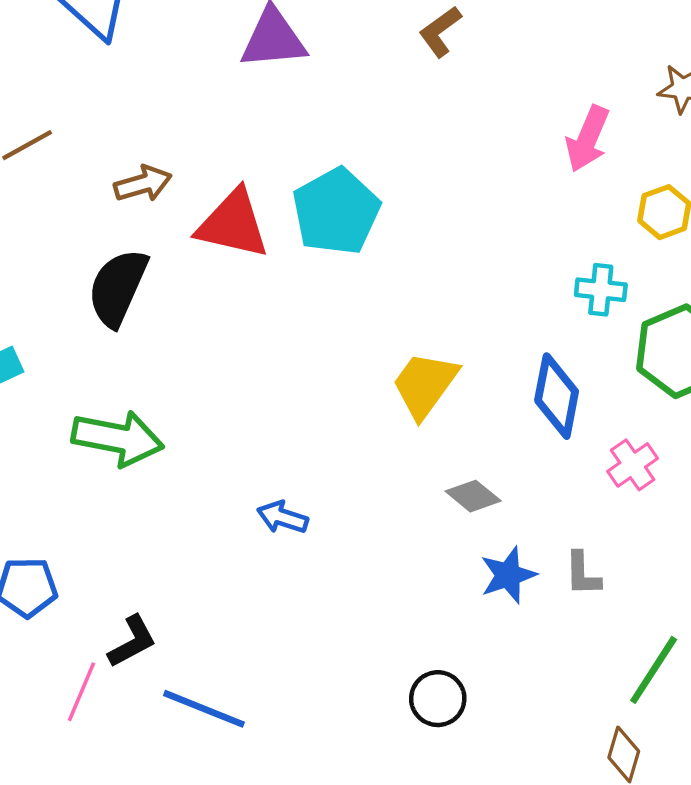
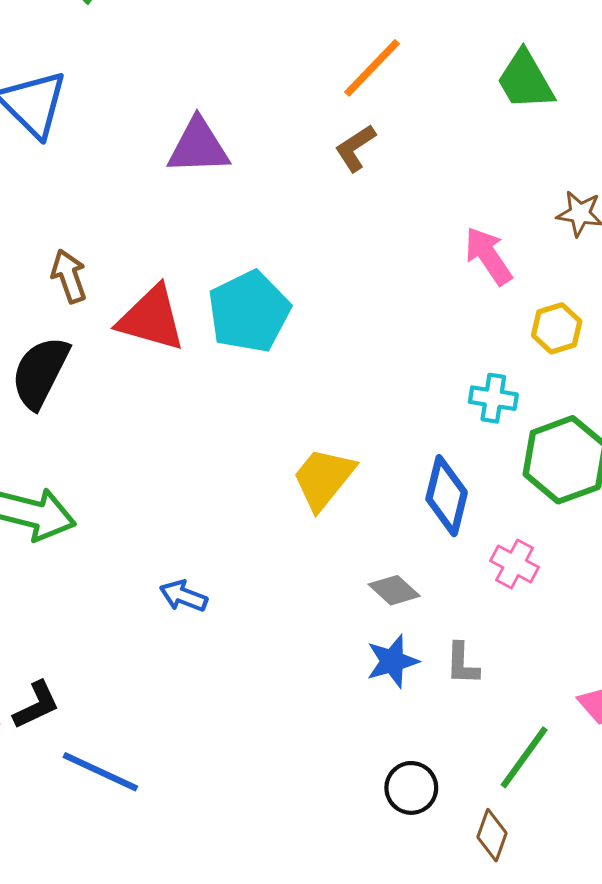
pink arrow: (588, 139) -> (488, 256), turned 120
brown arrow: (143, 184) -> (69, 276), turned -96
pink cross: (633, 465) -> (515, 564), turned -30
gray diamond: (473, 496) -> (394, 590), moved
black circle: (438, 699) -> (411, 788), moved

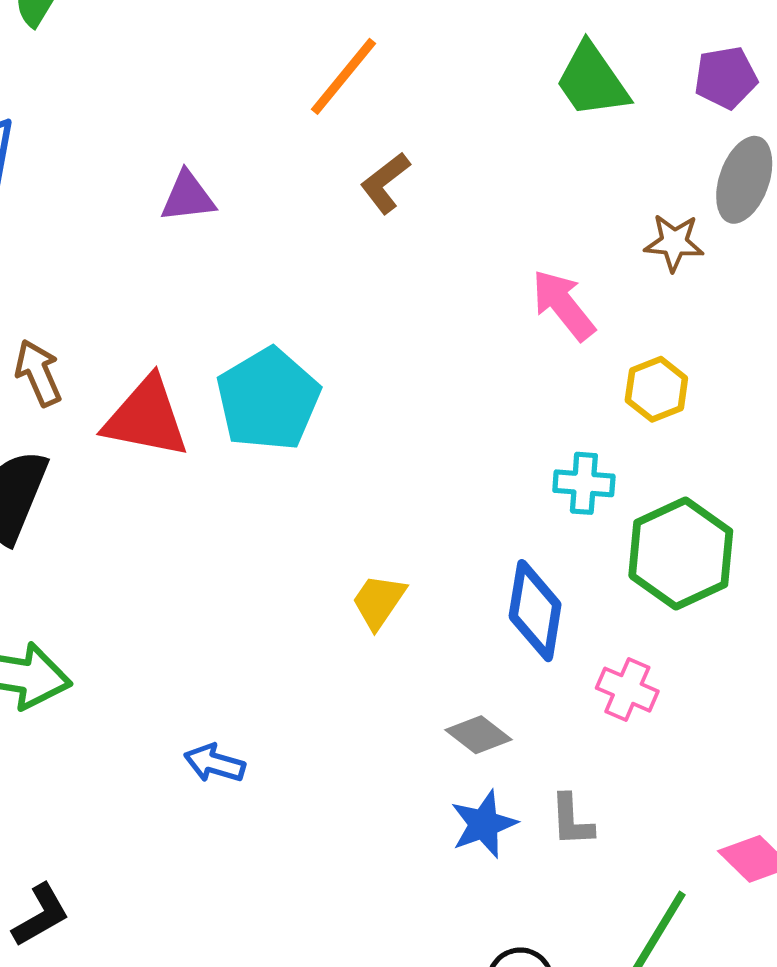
orange line: (372, 68) -> (343, 76), moved
purple triangle: (198, 146) -> (188, 197), size x0.7
yellow trapezoid: (323, 478) -> (379, 601), size x0.7

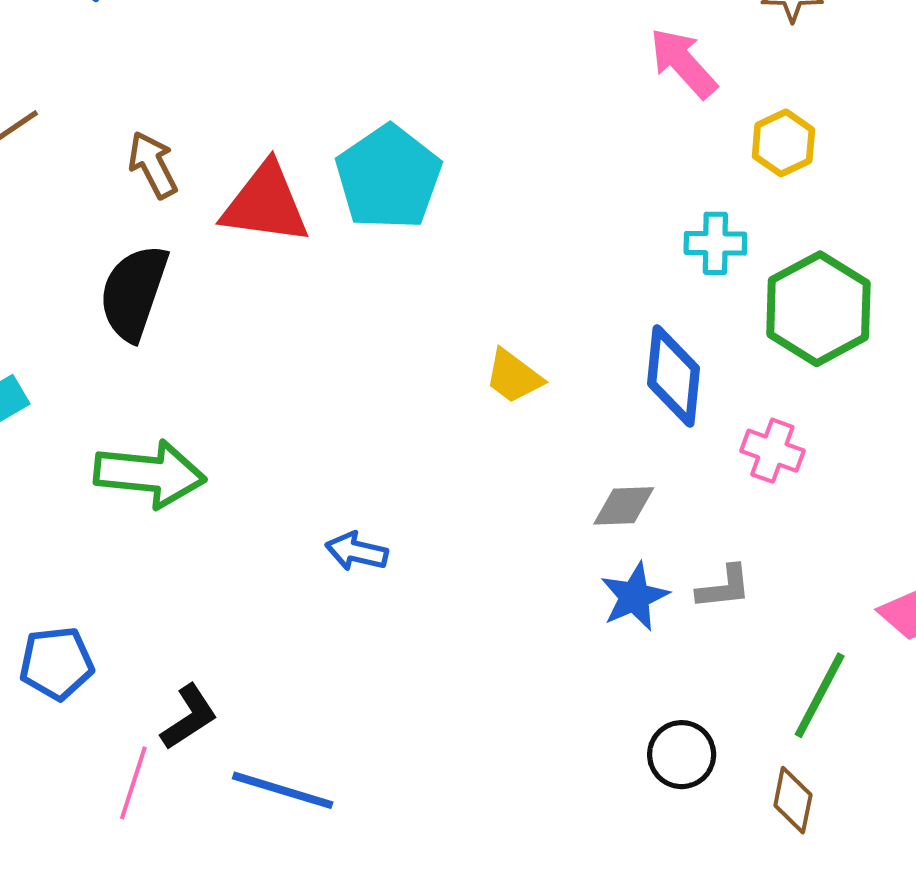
yellow trapezoid: (379, 601) -> (514, 376), turned -84
gray diamond: (479, 735) -> (624, 506), turned -36
gray L-shape: (572, 820) -> (724, 587), turned -90

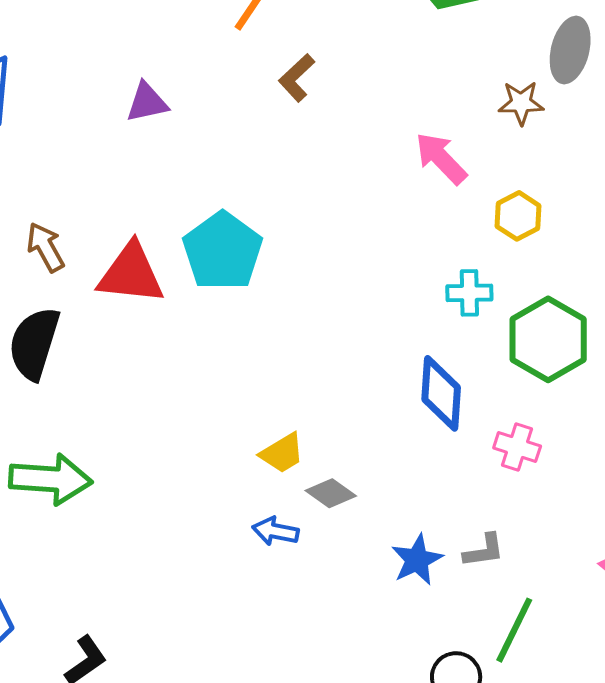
yellow trapezoid: (514, 376) -> (282, 453), moved, turned -66
gray diamond: (624, 506) -> (331, 493), moved, turned 39
blue arrow: (357, 551) -> (275, 531), moved
green line: (820, 695) -> (514, 630), moved

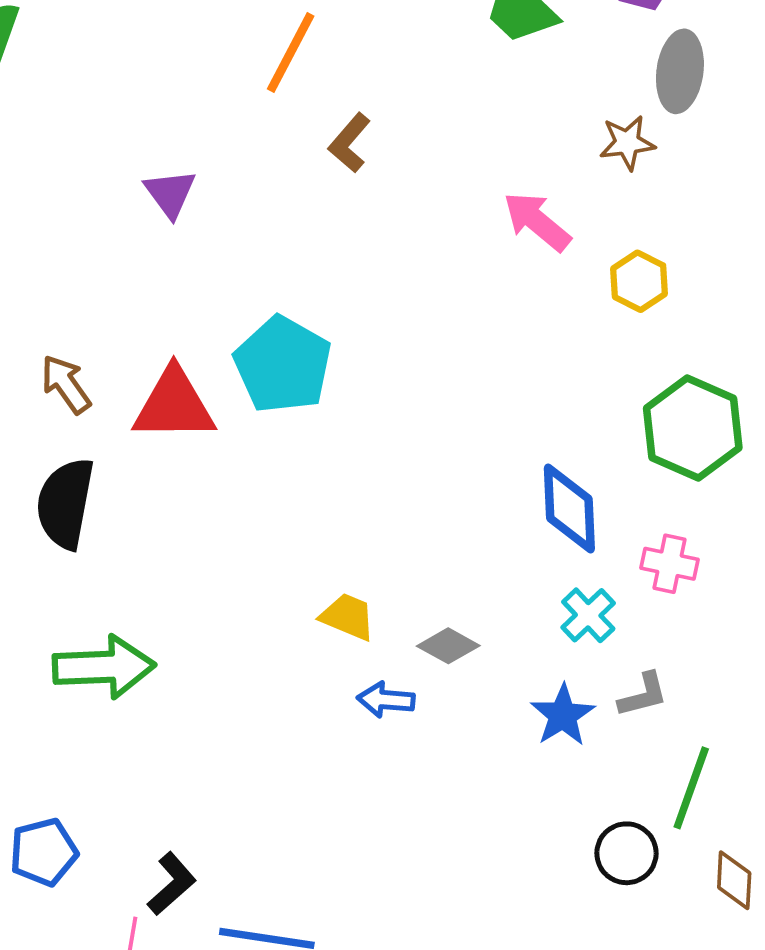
purple triangle: (147, 102) -> (170, 193), turned -48
cyan cross: (469, 293) -> (588, 615), moved, turned -36
yellow trapezoid: (282, 453) -> (348, 617), moved, turned -120

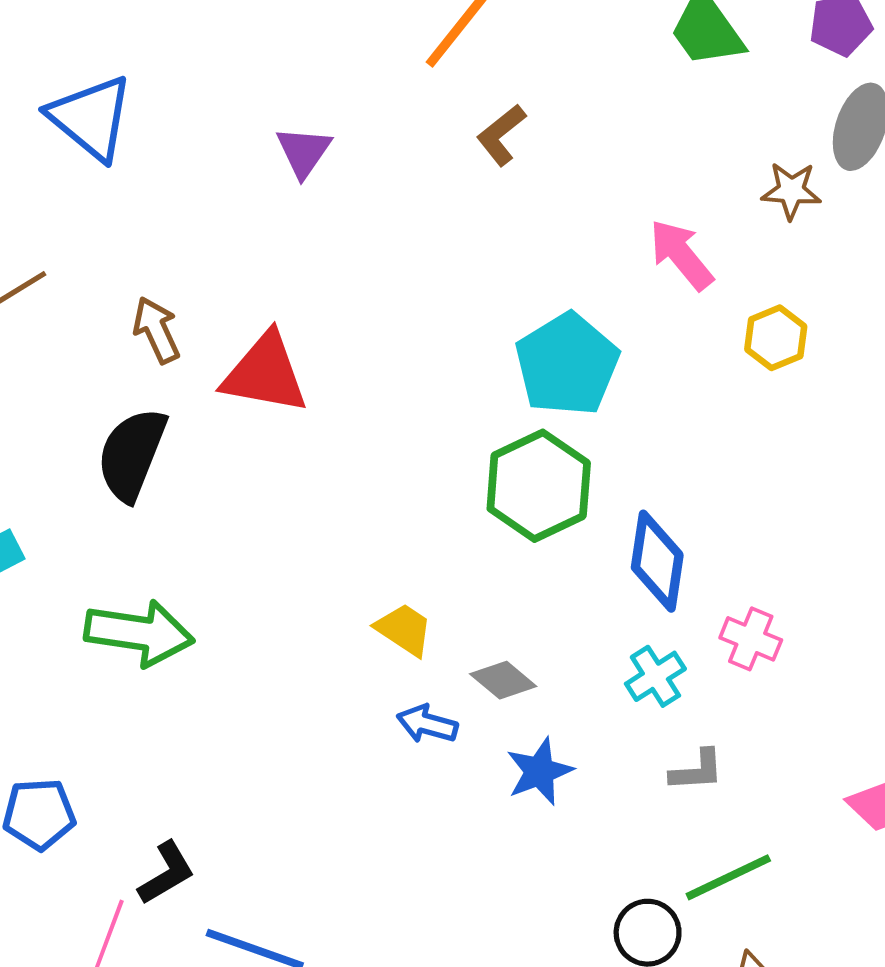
cyan pentagon: (283, 365) -> (567, 364), moved
green hexagon: (693, 428) -> (539, 486), moved
blue star: (563, 715) -> (540, 771), moved
green line: (691, 788) -> (728, 877), turned 34

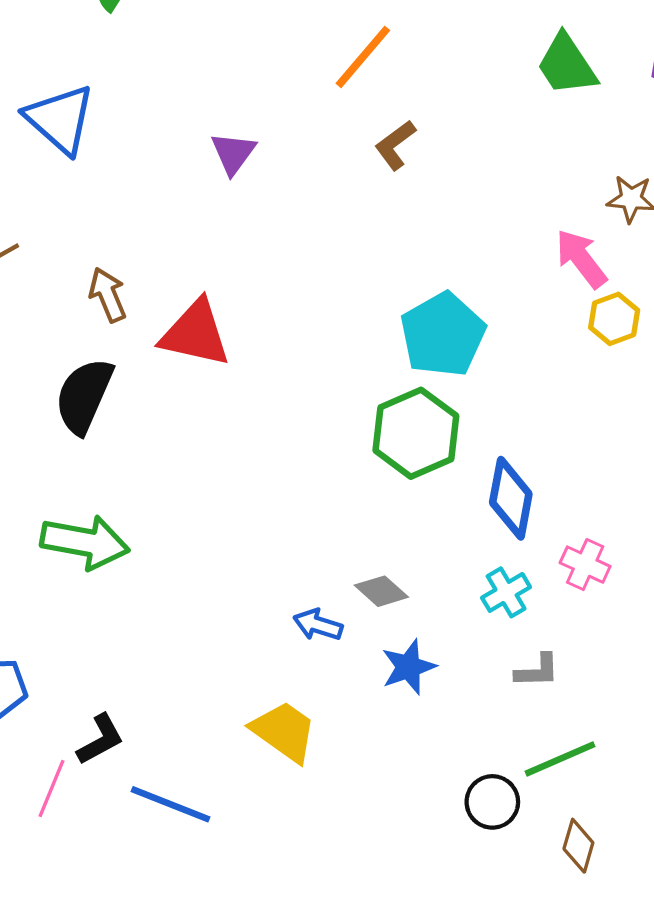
pink arrow: (681, 255) -> (581, 259), moved
yellow trapezoid: (404, 629) -> (284, 731), moved, size x1.4

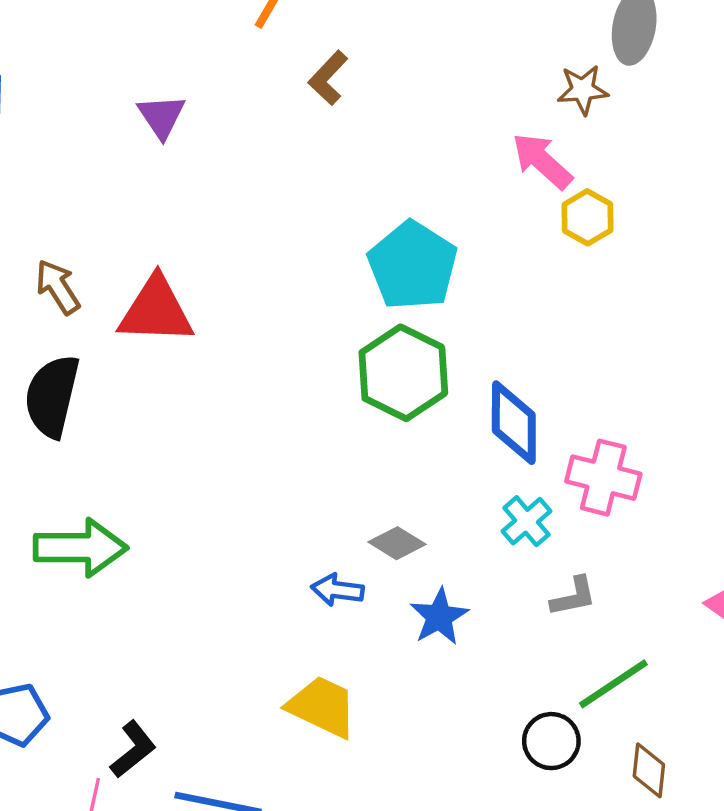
pink cross: (585, 565) -> (603, 478), size x1.4

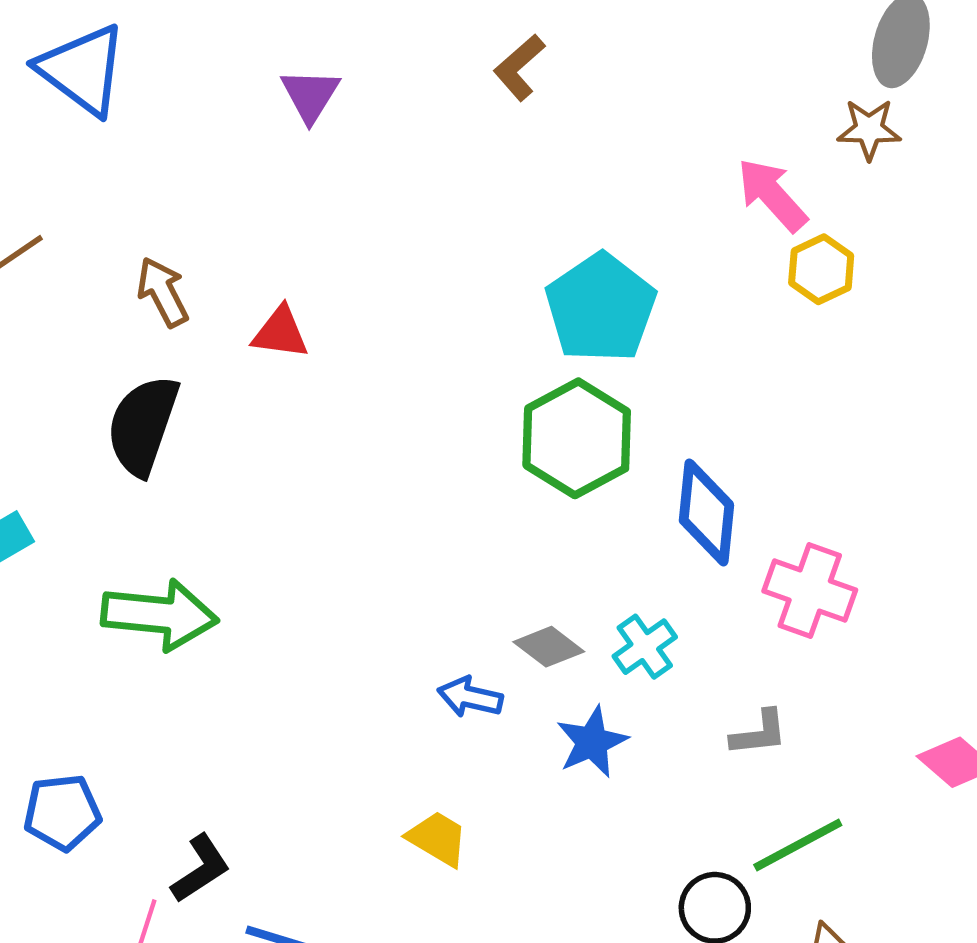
brown star: (583, 90) -> (869, 129), moved
red triangle: (156, 311) -> (280, 333), size x0.6
cyan cross: (526, 521) -> (645, 647), moved
yellow trapezoid: (322, 707) -> (438, 839), size x0.7

